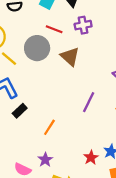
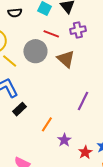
purple star: (45, 160) -> (64, 140), moved

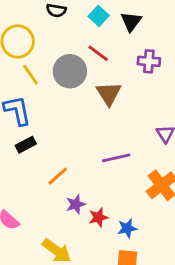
purple cross: (78, 30) -> (149, 61), moved
purple line: (83, 101) -> (116, 158), turned 36
red star: (85, 152) -> (98, 217), moved

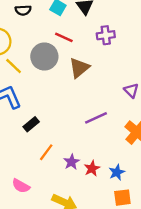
brown triangle: (109, 94) -> (79, 68), turned 35
black rectangle: (26, 145) -> (31, 124), moved
orange line: (58, 176) -> (46, 152), moved

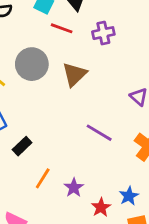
red line: (64, 37) -> (62, 28), moved
purple line: (96, 118) -> (99, 133), turned 60
red star: (92, 168) -> (101, 207), moved

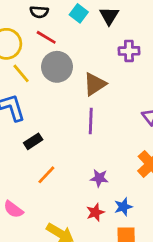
red line: (62, 28) -> (46, 37), moved
purple line: (99, 133) -> (91, 121), moved, turned 50
purple star: (74, 188) -> (99, 178), moved, turned 30

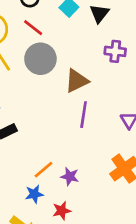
purple line: (91, 121) -> (84, 115), moved
orange line: (46, 175) -> (44, 170), moved
blue star: (123, 207) -> (34, 194), moved

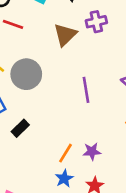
gray circle: (40, 59) -> (26, 74), moved
brown triangle: (77, 81) -> (65, 35), moved

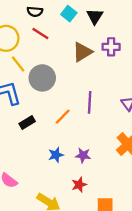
orange line: (65, 153) -> (63, 117), moved
blue star: (64, 179) -> (56, 155), moved

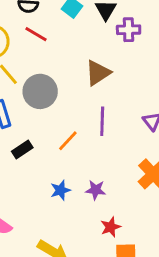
purple cross: (111, 47) -> (129, 30), moved
brown triangle: (82, 52) -> (98, 73), moved
red star: (79, 185) -> (111, 227), moved

